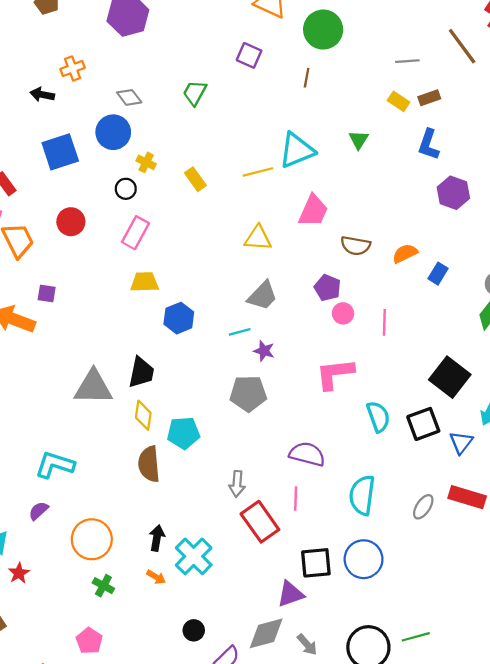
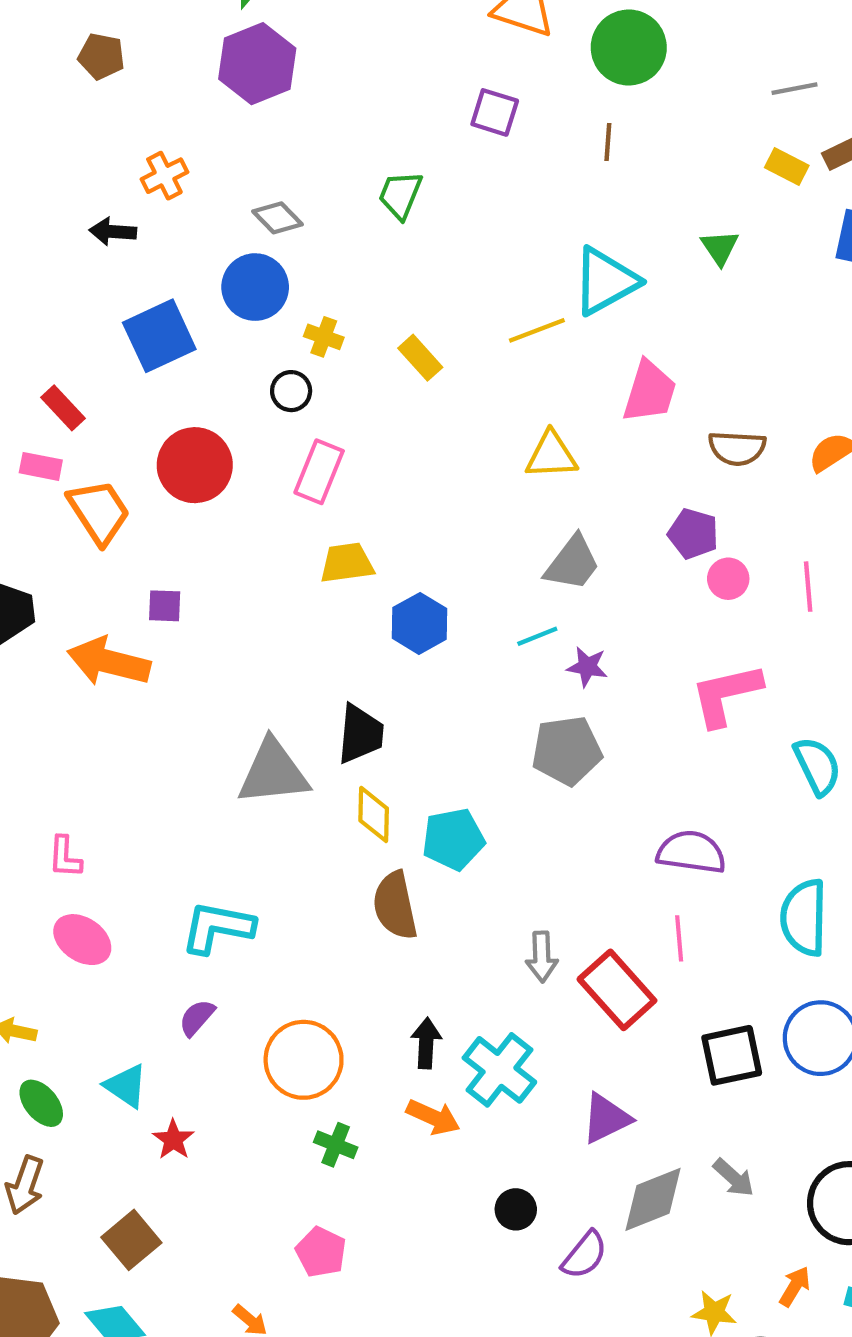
red circle: (71, 222) -> (195, 465), size x1.4
gray arrow: (237, 484) -> (542, 957), moved
orange arrow: (156, 577) -> (433, 1117), size x1.4
purple triangle: (290, 594) -> (606, 1118), moved
gray arrow: (307, 645) -> (734, 1178), moved

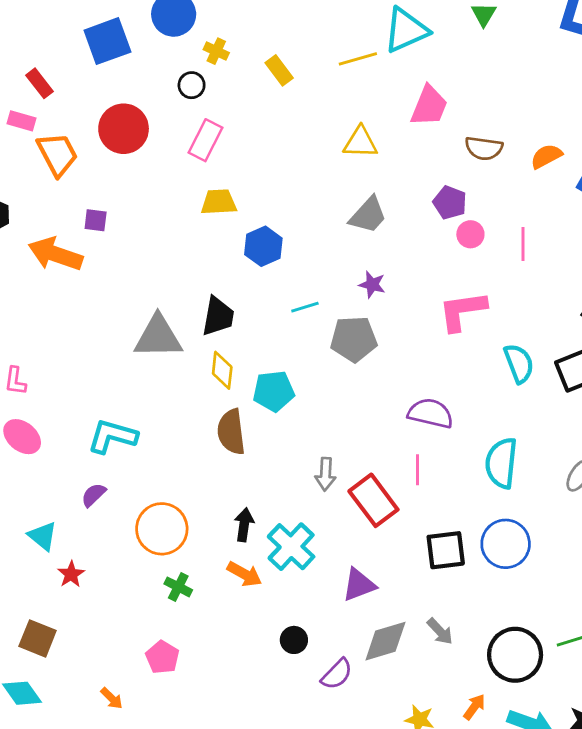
cyan line: (537, 636) -> (305, 307), moved
brown square: (131, 1240) -> (38, 638), turned -33

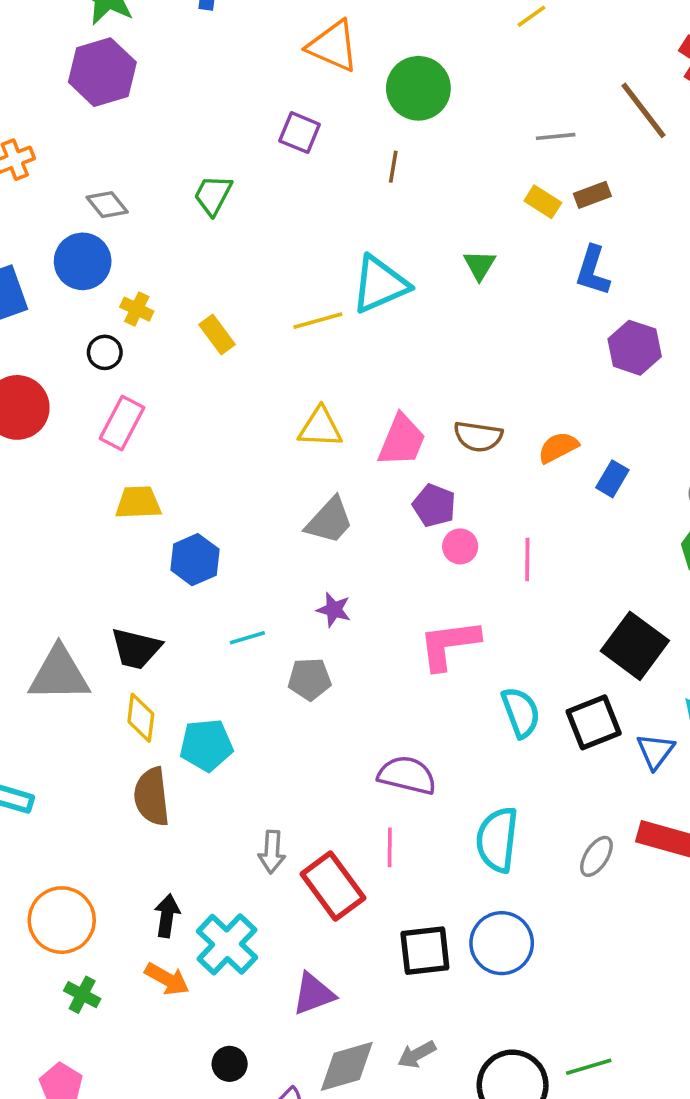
pink trapezoid: (429, 106) -> (402, 440), moved
black trapezoid: (218, 316) -> (136, 649), turned 93
gray pentagon: (354, 339) -> (310, 679), size x0.7
gray arrow: (440, 631) -> (417, 1054), turned 104

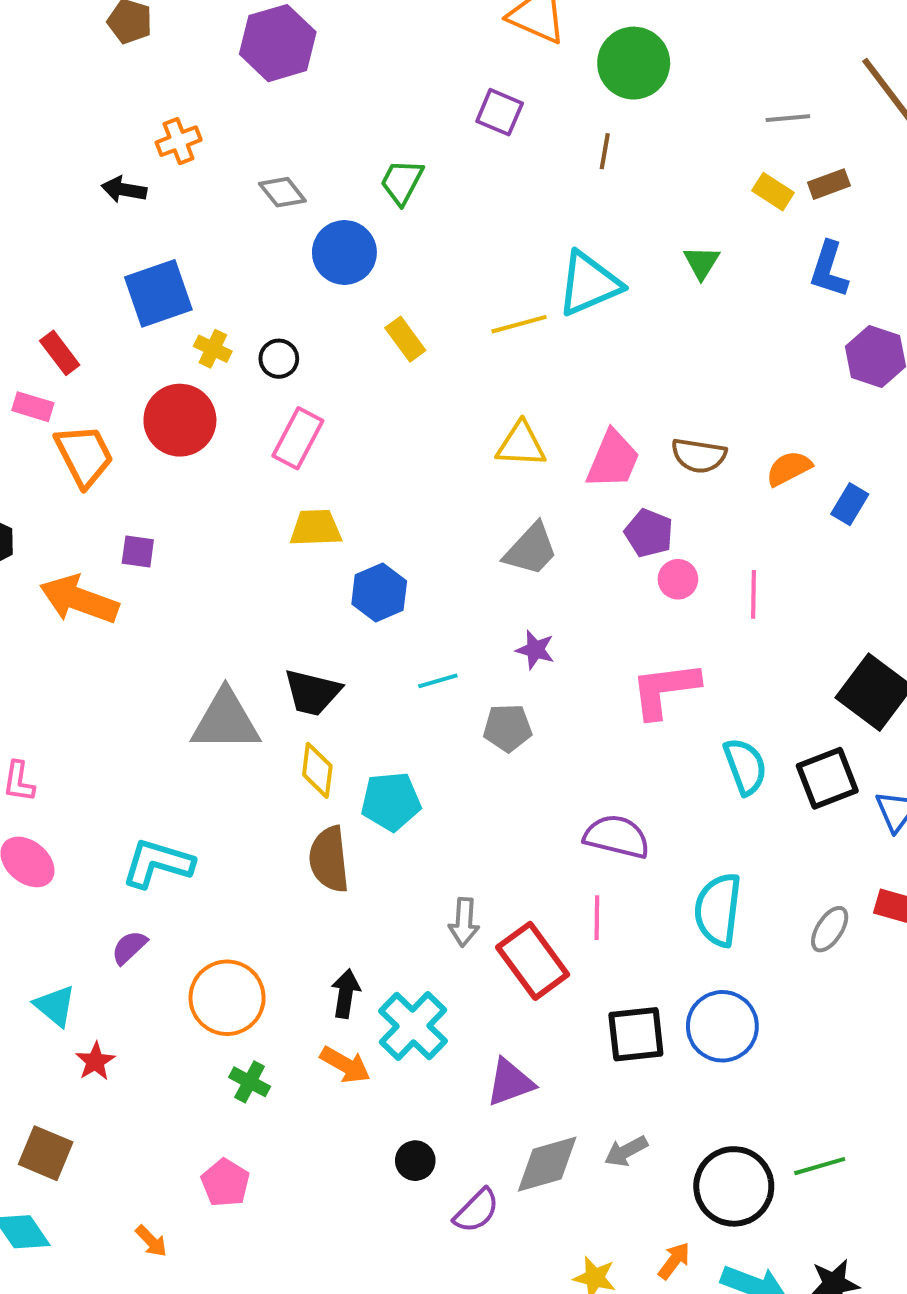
blue circle: (83, 261) -> (344, 252), moved
yellow cross: (137, 309) -> (213, 349), moved

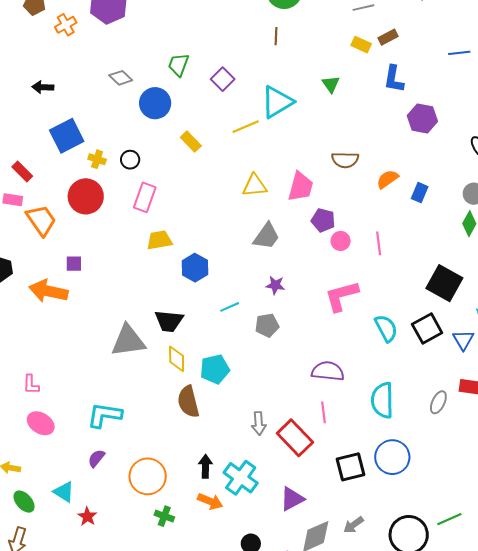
purple square: (500, 112) -> (223, 79), moved, turned 30
orange cross: (179, 141) -> (66, 25), moved
brown semicircle: (699, 456) -> (345, 160), moved

